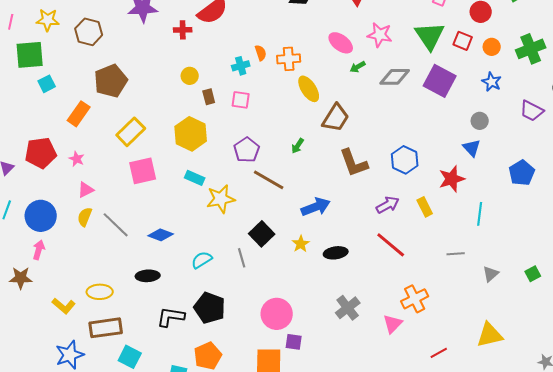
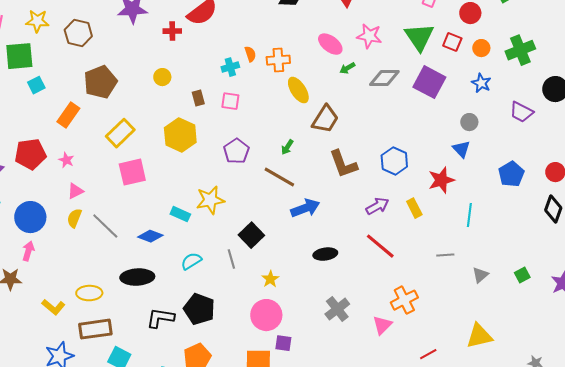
yellow circle: (190, 76) -> (162, 77), moved
cyan rectangle: (195, 178) -> (180, 214), moved
brown line: (269, 180) -> (279, 177), moved
yellow star: (301, 244) -> (270, 279), moved
black ellipse: (148, 276) -> (137, 277), size x1.4

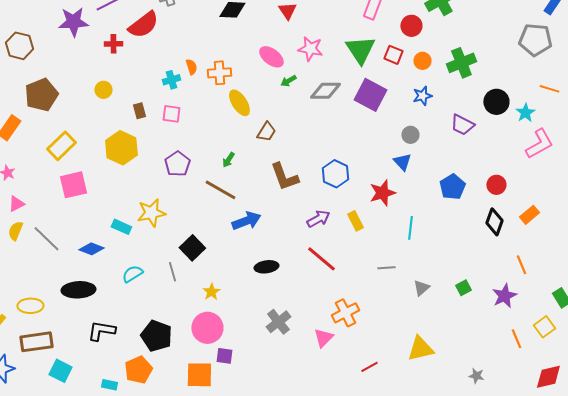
blue star: (481, 83) -> (422, 96), turned 30
brown trapezoid: (325, 119) -> (266, 132), size x0.7
black pentagon: (199, 309) -> (156, 336), moved

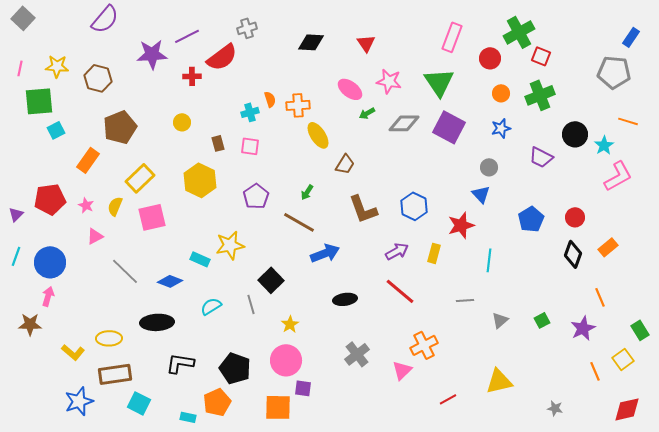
red square: (393, 55) -> (541, 56), moved
yellow rectangle: (355, 221) -> (434, 253), turned 42
yellow semicircle: (15, 231) -> (115, 206), moved

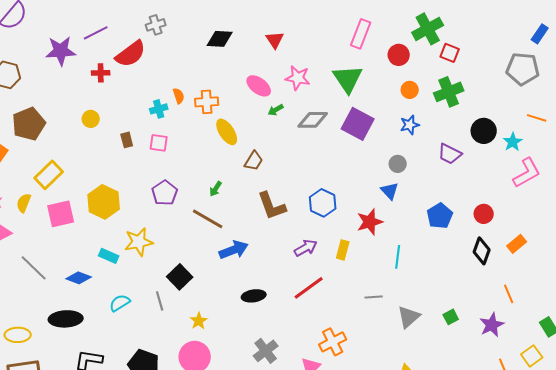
yellow hexagon: (200, 180) -> (104, 202), moved
red line: (400, 291) -> (309, 288), turned -76
gray triangle: (500, 320) -> (409, 317), size x1.4

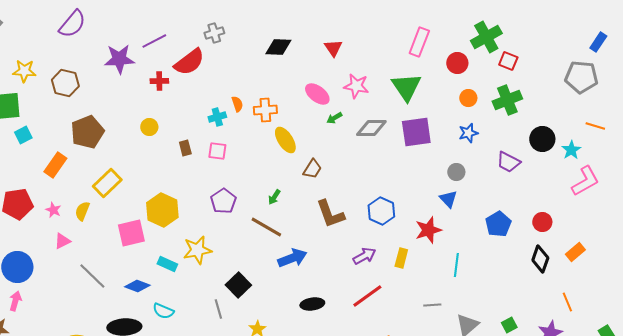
purple square: (358, 124) -> (416, 132), turned -36
pink square: (61, 214) -> (131, 233), moved
cyan semicircle: (120, 303) -> (163, 311), moved, turned -125

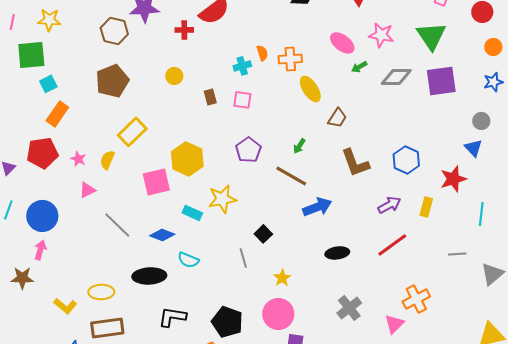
brown hexagon: (65, 83) -> (114, 31), moved
orange rectangle: (55, 165) -> (57, 114), moved
black square: (238, 285) -> (263, 234), size x0.7

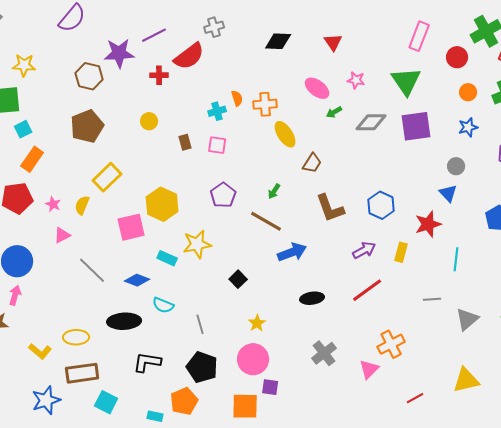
pink star: (381, 35) -> (356, 80), size x0.7
gray line: (243, 258) -> (200, 324), moved

